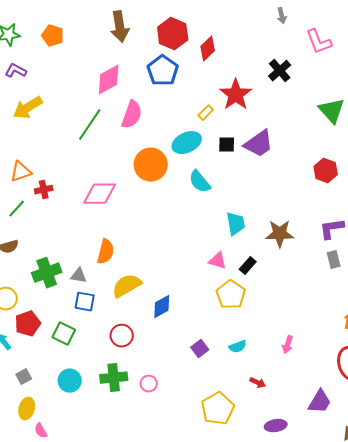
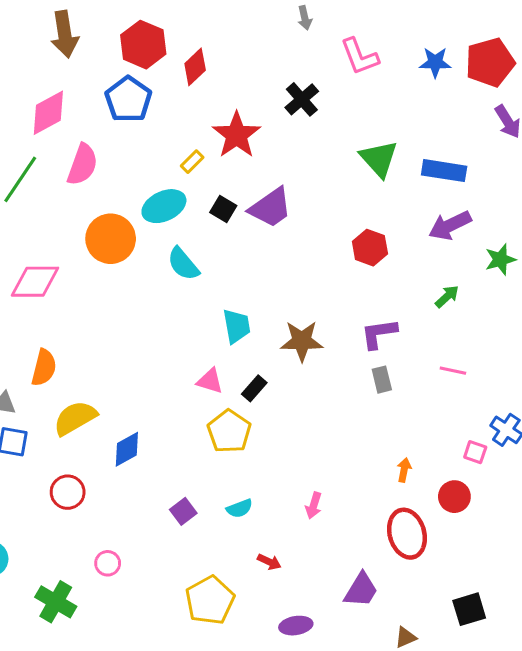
black square: (227, 145) -> (223, 209), turned 30
green cross: (114, 378) -> (56, 602), moved, turned 36

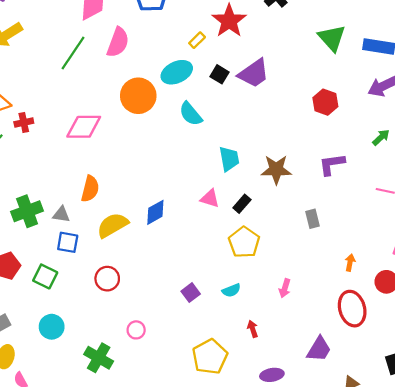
gray rectangle: (382, 380) -> (313, 219), moved
yellow pentagon: (229, 431) -> (244, 242), moved
blue diamond: (127, 449) -> (155, 212), moved
red arrow: (269, 562) -> (253, 329), turned -133

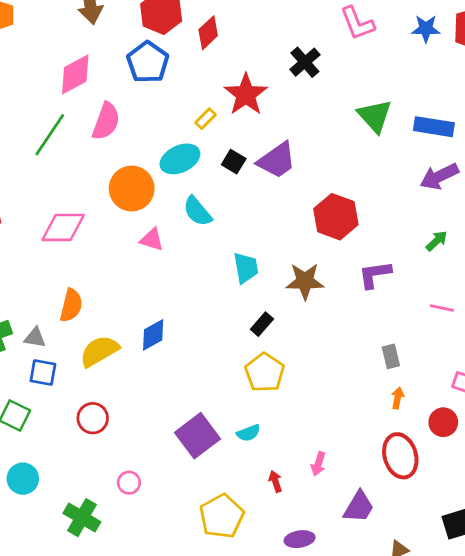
red hexagon: (325, 102) -> (336, 217), moved, size x1.4
pink triangle: (210, 198) -> (152, 240), moved
gray rectangle: (313, 219) -> (391, 356), moved
pink arrow: (285, 288) -> (318, 464), moved
purple square: (191, 293) -> (197, 436), size x1.8

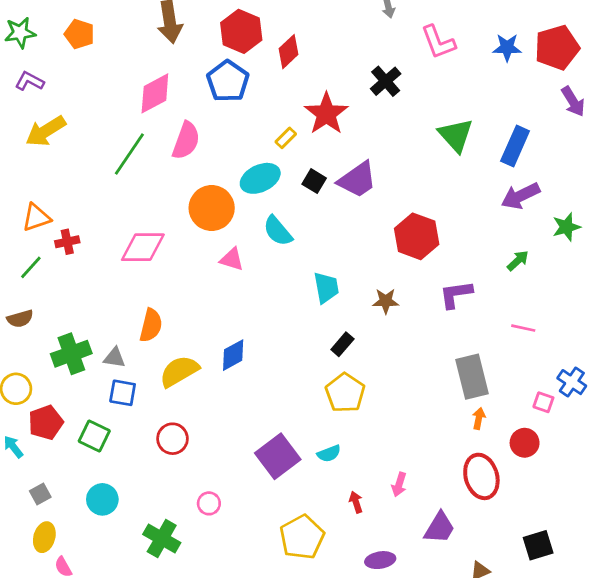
blue rectangle: (434, 127) -> (515, 146), turned -75
brown star: (305, 281) -> (386, 301), size x0.7
gray rectangle: (391, 356) -> (472, 377), size x1.8

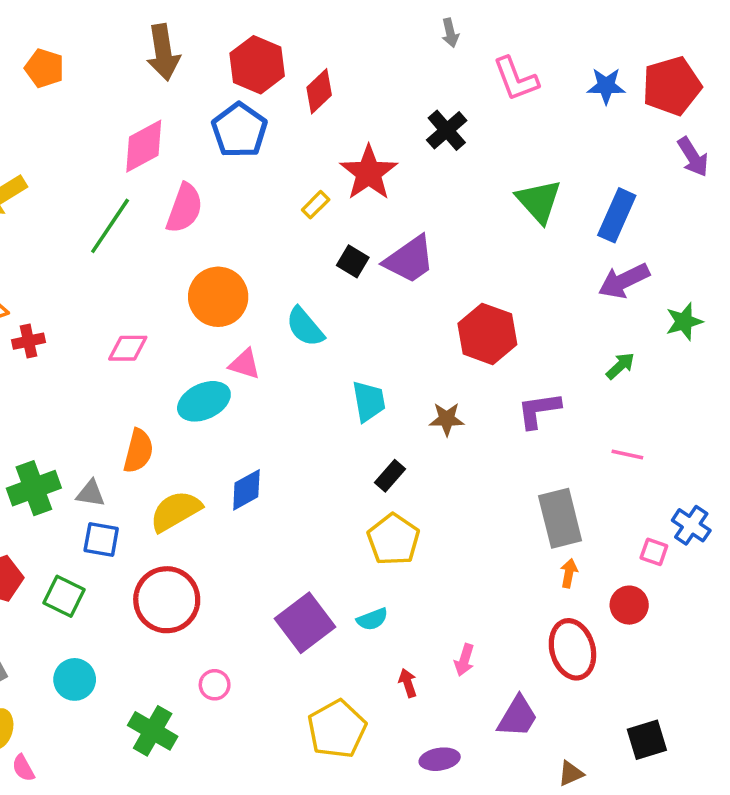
cyan ellipse: (260, 178) -> (204, 401), moved
pink diamond: (143, 247) -> (128, 348), size x0.7
red circle: (172, 439) -> (167, 600), size x1.6

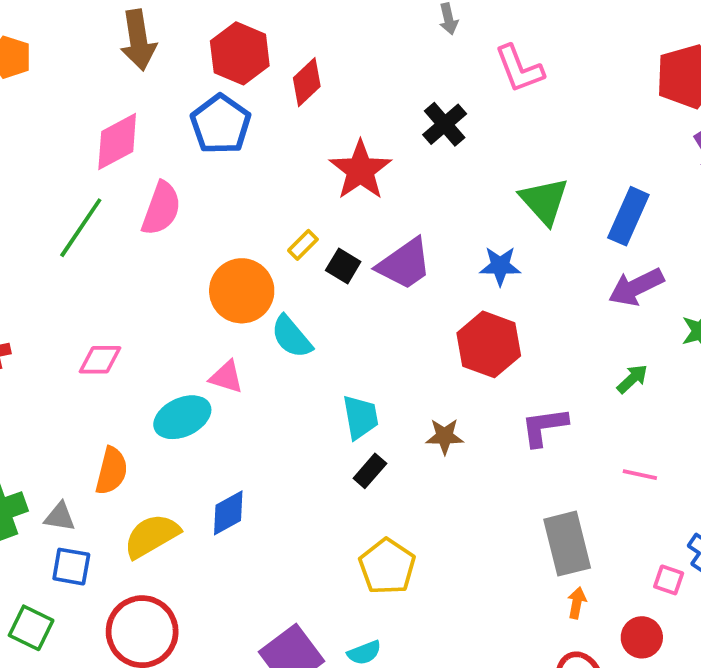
blue star: (606, 86) -> (500, 266), moved
yellow rectangle: (316, 205) -> (303, 245), moved
orange circle: (218, 297) -> (242, 291), moved
black rectangle: (390, 476) -> (370, 471), moved

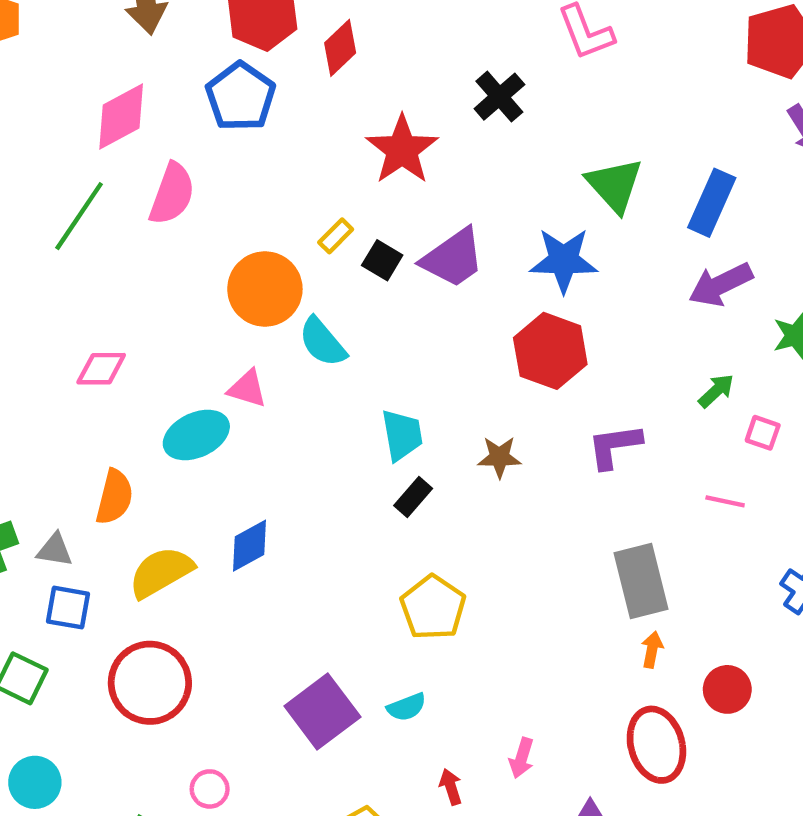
blue star: (500, 266) -> (564, 260), size x1.4
pink square: (669, 580) -> (763, 433), moved

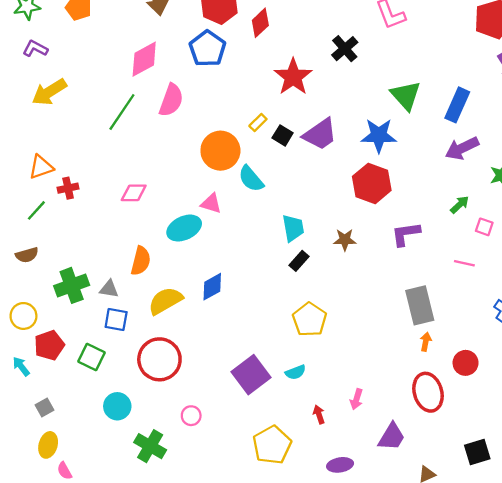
cyan circle: (35, 782) -> (117, 406), moved

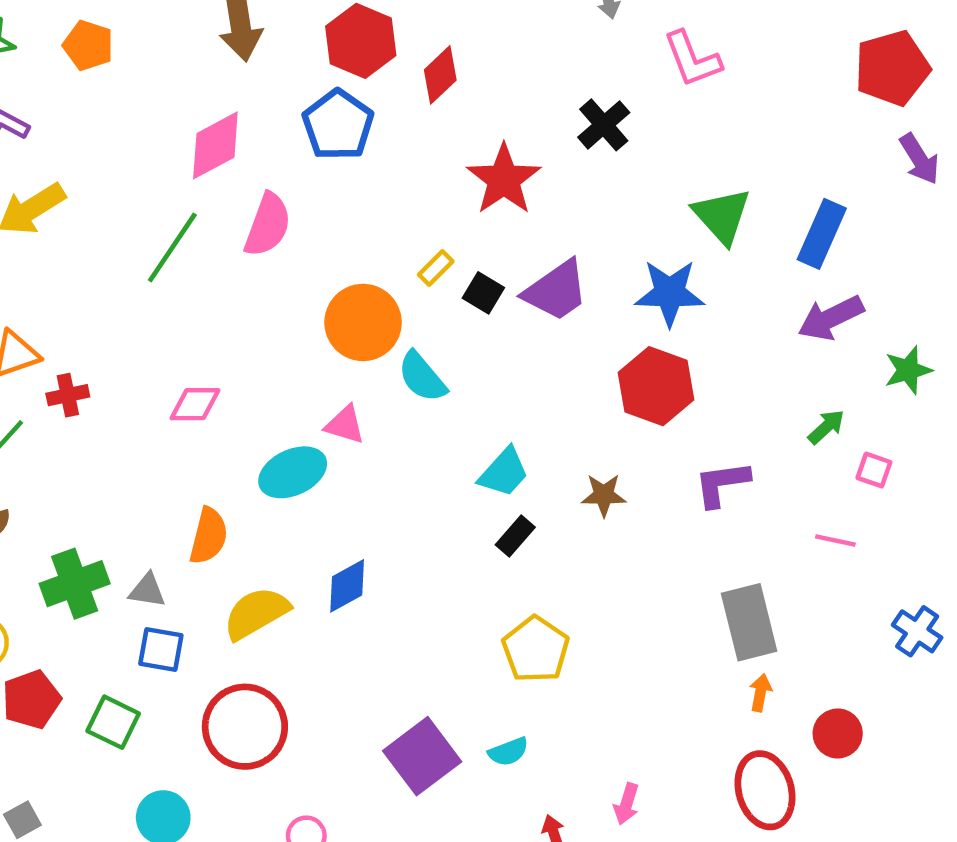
cyan trapezoid: (293, 228) -> (504, 472), turned 52

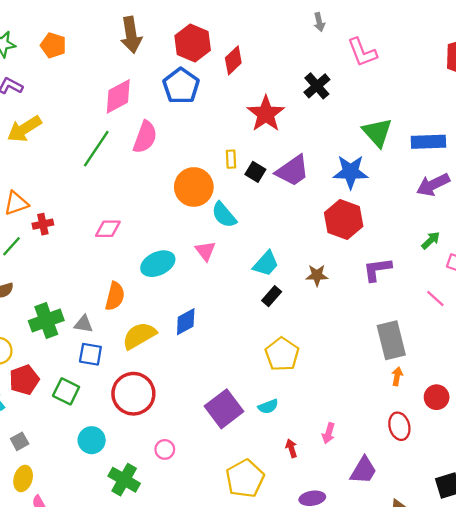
blue rectangle: (822, 234) -> (428, 142), turned 64
yellow rectangle: (436, 268) -> (231, 159), turned -48
pink triangle: (345, 425) -> (205, 251), moved, turned 35
pink line: (835, 540) -> (435, 298), turned 30
red ellipse: (765, 790) -> (399, 426), size x0.7

